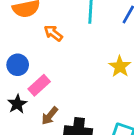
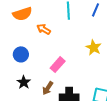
pink rectangle: (39, 85) -> (58, 65), moved

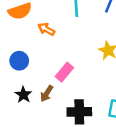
brown arrow: (48, 88) -> (47, 94), moved

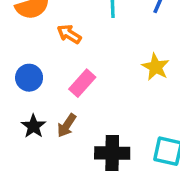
pink rectangle: (64, 72) -> (82, 83), moved

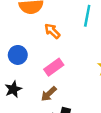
brown arrow: (67, 125) -> (49, 94), moved

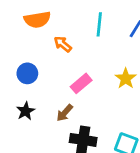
pink rectangle: (54, 67) -> (81, 83), moved

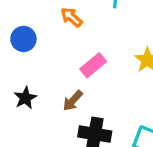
blue circle: (27, 73) -> (23, 39), moved

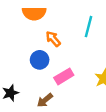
blue circle: (23, 39) -> (40, 60), moved

